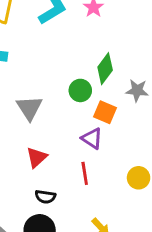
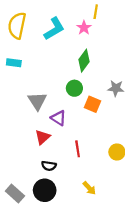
green diamond: (105, 69) -> (84, 61), moved
purple triangle: (92, 138) -> (58, 118), moved

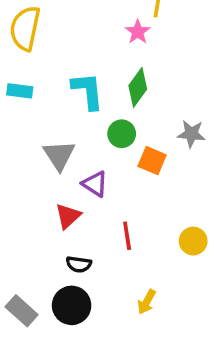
cyan L-shape: (54, 29) -> (88, 91), moved, turned -65
yellow arrow: (89, 188) -> (147, 302), turned 72

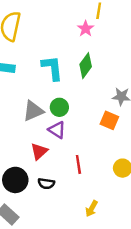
green circle: (122, 134) -> (59, 107), moved
gray triangle: (59, 155) -> (33, 111), turned 40
orange square: (152, 161) -> (109, 120), moved
black circle: (72, 305) -> (15, 180), moved

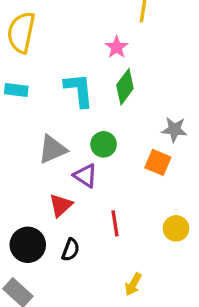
pink star: (86, 29) -> (117, 47), moved
green circle: (59, 107) -> (104, 144), moved
black semicircle: (46, 184) -> (71, 250), turned -77

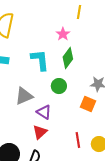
green circle: (104, 144) -> (59, 86), moved
red triangle: (61, 205) -> (40, 132), moved
red line: (115, 223) -> (78, 140), moved

